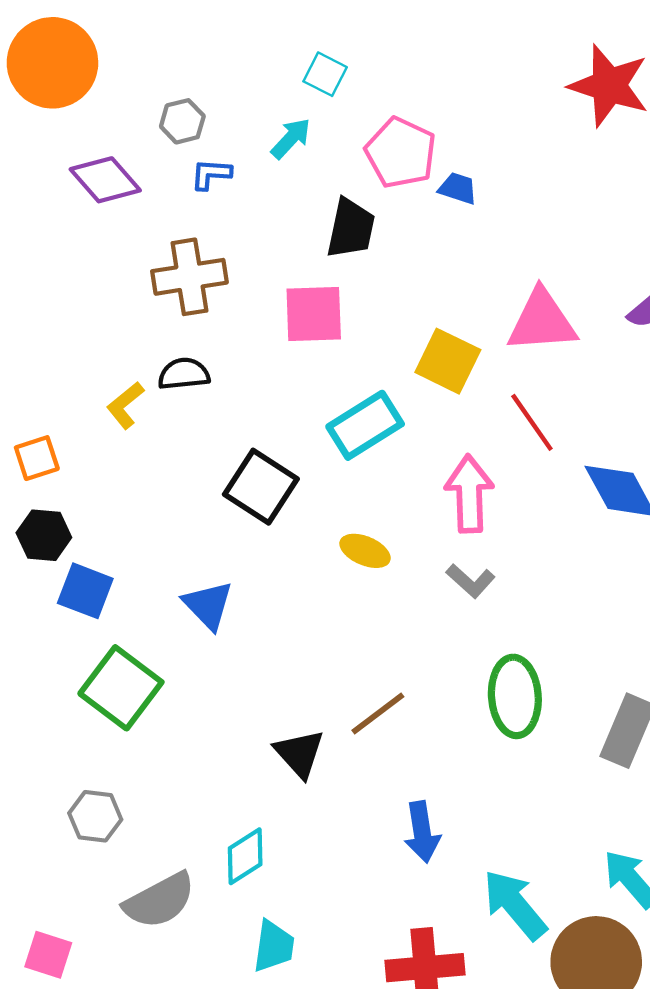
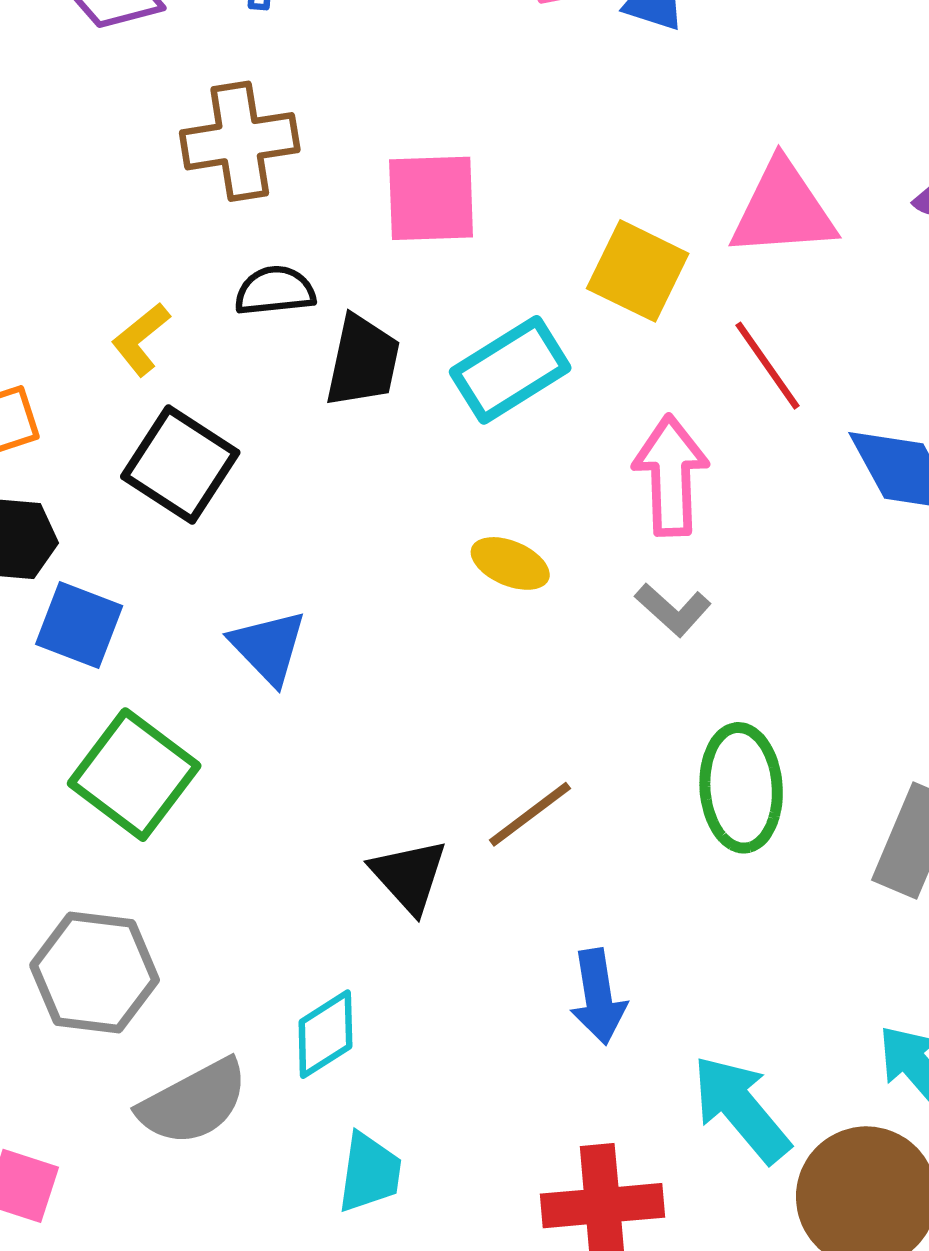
black trapezoid: (351, 228) -> (363, 361), moved
black semicircle: (184, 374) -> (275, 291), moved
black square: (261, 487) -> (180, 464), moved
gray hexagon: (95, 816) -> (95, 973), size x1.5

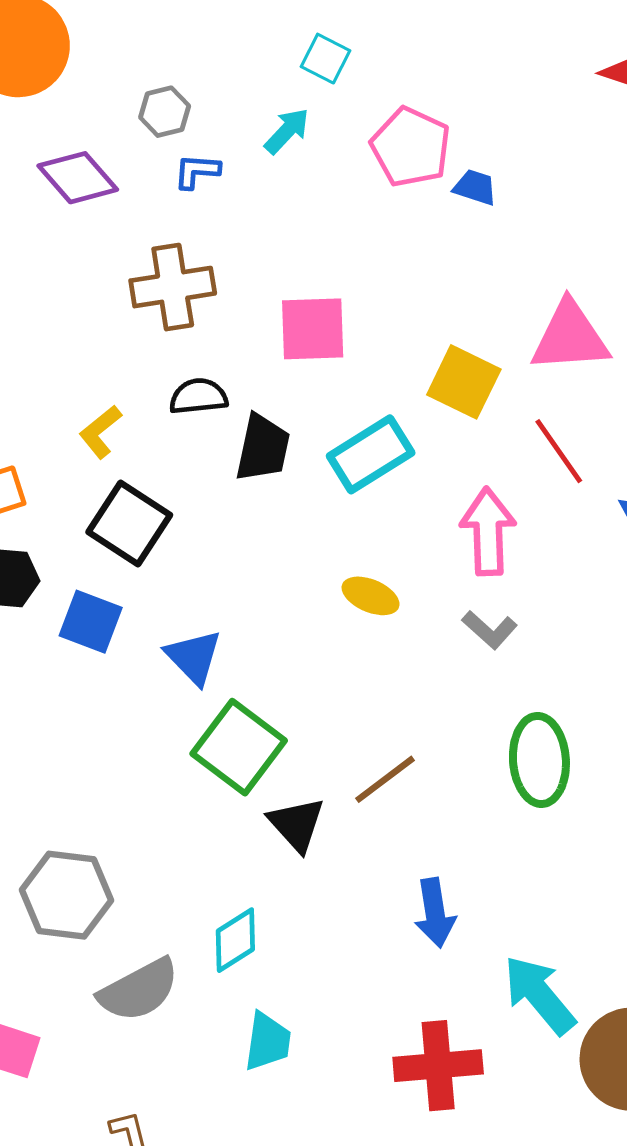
blue square: (79, 625) -> (91, 622), moved
green square: (134, 775) -> (239, 747), moved

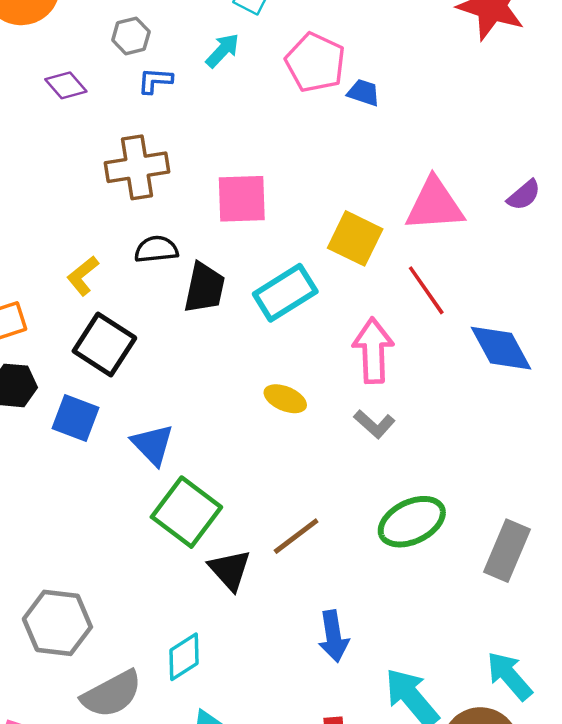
purple diamond: (78, 178) -> (66, 85), size x0.7
green ellipse: (539, 760) -> (412, 522), turned 68

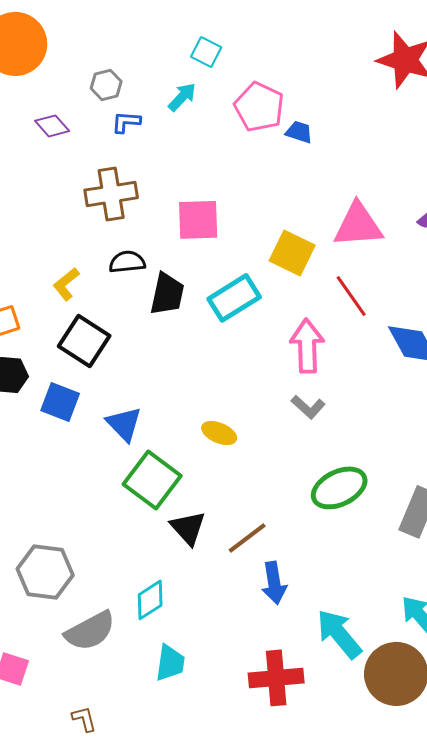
yellow ellipse: (285, 399) -> (219, 433), moved
brown line: (296, 536) -> (247, 538), moved

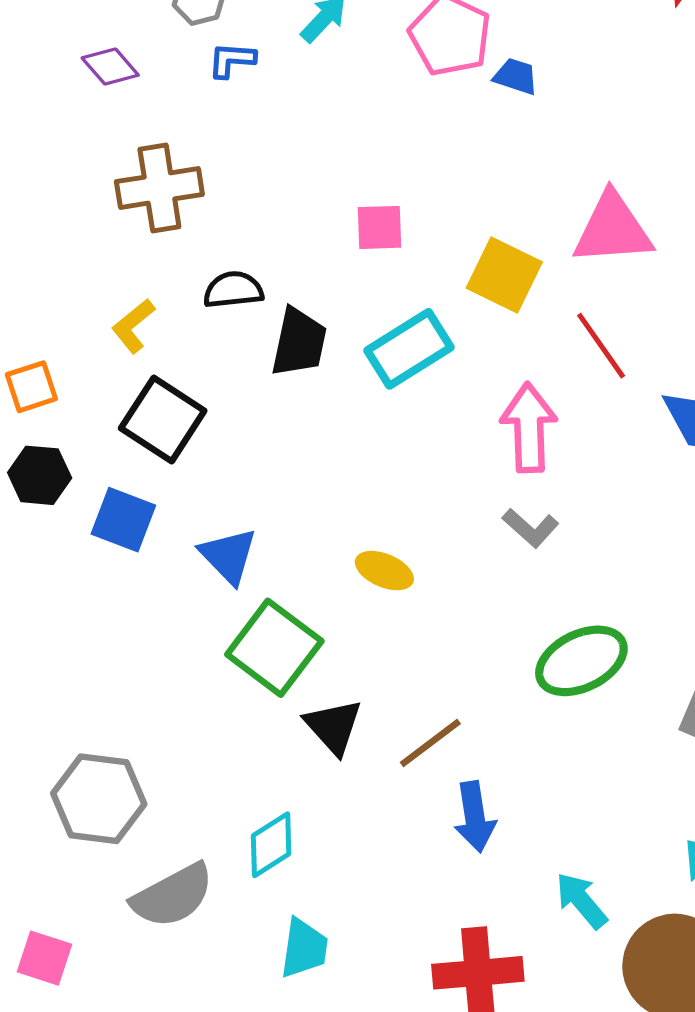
brown cross: (111, 194) -> (159, 188), moved
pink square: (198, 220) -> (379, 227), moved, size x0.7
cyan arrow: (339, 634) -> (581, 901), size x0.7

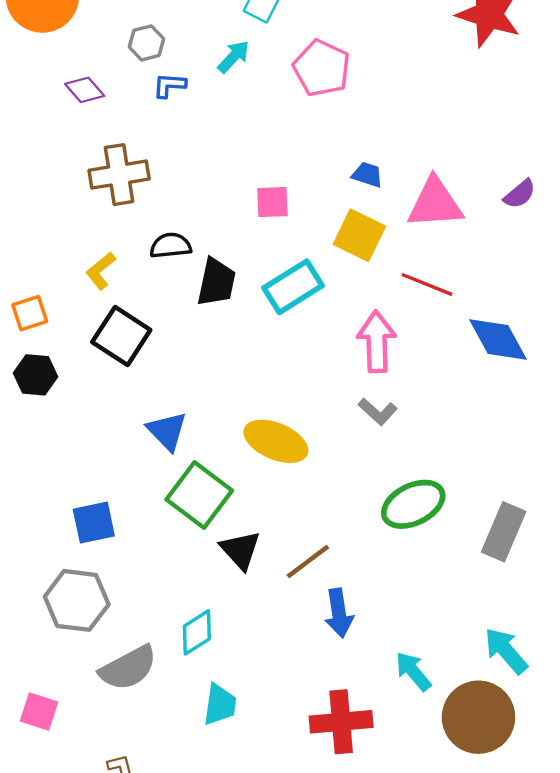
blue trapezoid: (516, 76) -> (367, 175), moved
red line: (601, 346) -> (427, 284), turned -33
blue square: (123, 520) -> (94, 523), moved, turned -33
yellow ellipse: (384, 571) -> (276, 441), size x1.6

